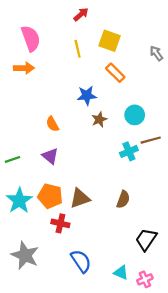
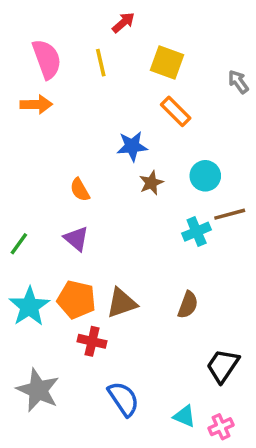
yellow line: (78, 49) -> (101, 63), moved
green line: (12, 159) -> (19, 244), turned -35

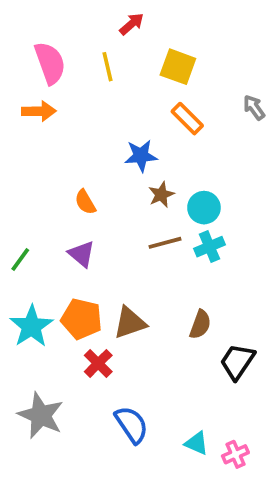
gray arrow: (238, 82) -> (254, 107), moved
cyan circle: (205, 176) -> (204, 208), moved
brown line: (230, 214) -> (165, 243), moved
red cross: (92, 341) -> (98, 363), turned 32
black trapezoid: (223, 366) -> (237, 362), moved

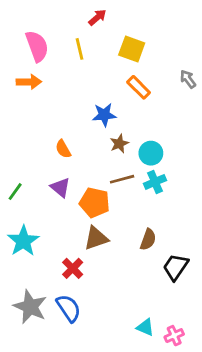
orange pentagon: (82, 319) -> (95, 203), moved
blue semicircle: (132, 425) -> (69, 308), moved

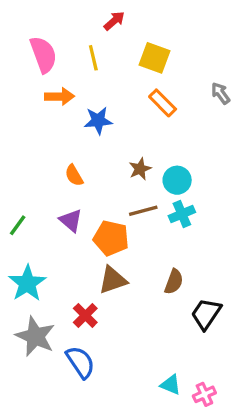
orange arrow: (29, 82) -> (60, 96), moved
blue star: (104, 115) -> (98, 121), moved
gray star: (30, 307) -> (35, 336), moved

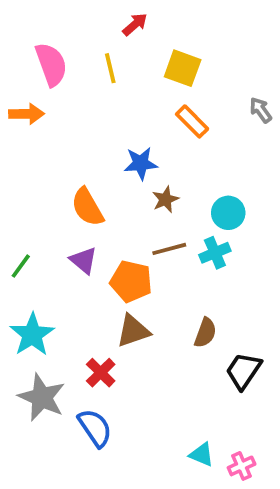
orange arrow: (60, 96) -> (26, 114), moved
blue star: (98, 121) -> (141, 163), moved
orange semicircle: (74, 175) -> (87, 207), size x1.5
cyan circle: (177, 180) -> (228, 213), moved

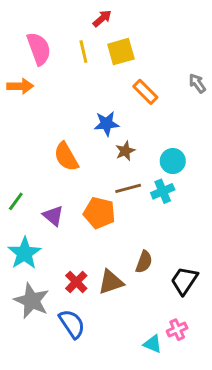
yellow square: (183, 68) -> (121, 52), moved, turned -36
purple triangle: (84, 260) -> (53, 216), moved
brown triangle: (133, 331) -> (111, 282), moved
brown semicircle: (205, 333) -> (144, 262), moved
pink cross: (242, 466) -> (177, 330), moved

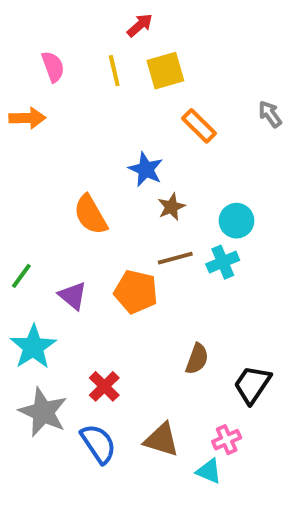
pink semicircle: (39, 49) -> (53, 67), size x0.7
blue star: (107, 124) -> (146, 169), turned 30
brown triangle: (111, 282) -> (161, 440), moved, turned 36
pink cross: (177, 330) -> (227, 440), moved

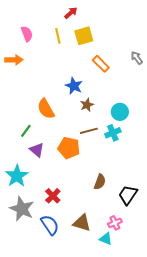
green line: (21, 276) -> (26, 131), moved

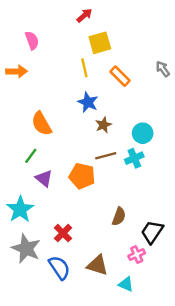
yellow line: (58, 36) -> (84, 68), moved
orange semicircle: (46, 109) -> (42, 124), moved
pink cross: (115, 223) -> (137, 255), moved

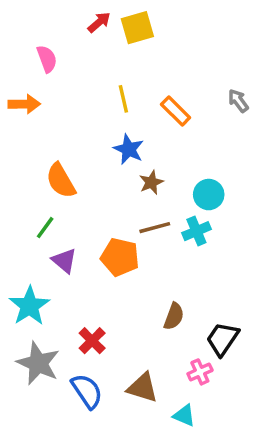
red arrow: (84, 15) -> (99, 22), moved
yellow square: (100, 43) -> (137, 28), moved

